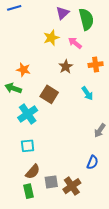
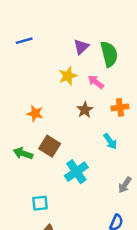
green arrow: (13, 88) -> (23, 153), moved
brown square: (49, 94) -> (50, 146), moved
cyan cross: (28, 114) -> (76, 172), moved

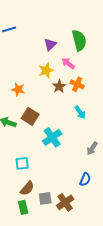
purple triangle: (81, 47) -> (50, 44), moved
yellow star: (68, 76) -> (46, 70), moved
orange cross: (120, 107) -> (77, 84), moved, turned 32

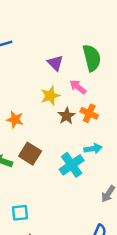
purple triangle: (50, 44) -> (55, 63), turned -32
cyan arrow: (80, 112) -> (93, 149), turned -64
cyan cross: (52, 137) -> (72, 165), moved

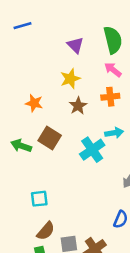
pink arrow: (78, 87) -> (113, 70), moved
orange cross: (89, 113) -> (110, 97), turned -30
brown star: (67, 116) -> (78, 106), moved

